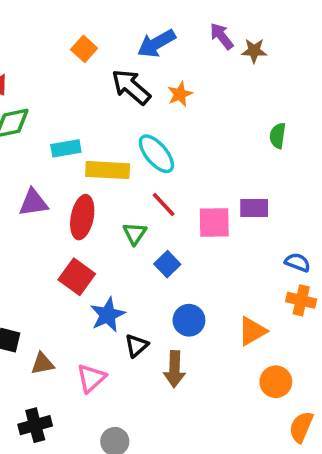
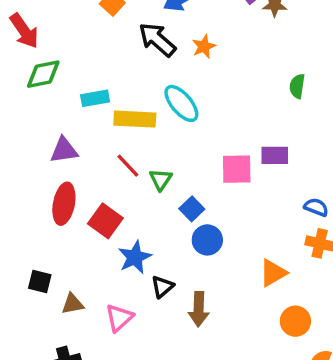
red line: (164, 204) -> (128, 166), moved
red ellipse: (82, 217) -> (64, 204), moved
blue circle: (189, 320) -> (207, 240), moved

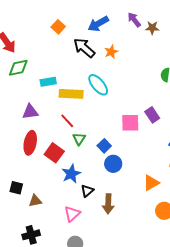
purple rectangle: (275, 155) -> (152, 115), turned 56
green triangle: (161, 179) -> (79, 139), moved
pink triangle: (119, 318) -> (72, 214), moved

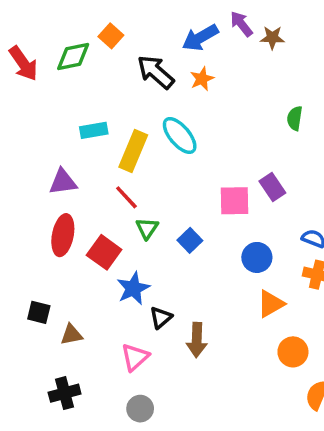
blue arrow: (98, 24) -> (200, 38), moved
green diamond: (18, 68) -> (73, 57), moved
yellow rectangle: (71, 94) -> (133, 151), turned -70
blue circle: (113, 164) -> (257, 257), moved

